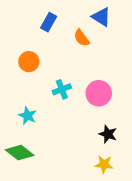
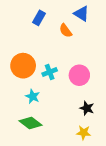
orange circle: (29, 62) -> (23, 66), moved, size x1.5
cyan star: (28, 116) -> (33, 96), moved
green diamond: (20, 153) -> (31, 123), moved

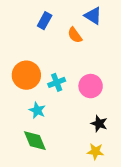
green diamond: (31, 123) -> (35, 141), turned 30

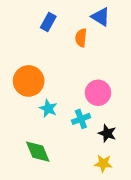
orange semicircle: (75, 35) -> (81, 38), turned 42
cyan cross: (57, 82) -> (81, 119), moved
cyan star: (37, 110) -> (48, 108), moved

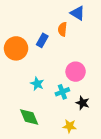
blue rectangle: (48, 22) -> (42, 40), moved
orange circle: (29, 81) -> (16, 48), moved
yellow star: (103, 163) -> (69, 126), moved

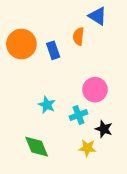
blue rectangle: (42, 40) -> (53, 50), turned -48
orange circle: (16, 48) -> (21, 44), moved
yellow star: (69, 126) -> (87, 148), moved

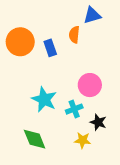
blue triangle: (98, 16) -> (92, 15), turned -48
cyan star: (47, 105) -> (44, 99), size x1.5

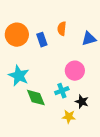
blue triangle: (92, 15) -> (89, 39), moved
cyan star: (44, 99) -> (19, 76), moved
green diamond: (35, 139) -> (36, 98), moved

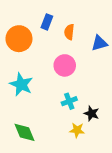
blue rectangle: (42, 40) -> (47, 22), moved, turned 40
pink circle: (75, 71) -> (65, 65), moved
green diamond: (36, 98) -> (25, 132), moved

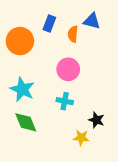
blue triangle: (99, 43) -> (92, 21), moved, turned 30
cyan cross: (69, 101) -> (65, 101), moved, turned 32
green diamond: (25, 132) -> (26, 122), moved

